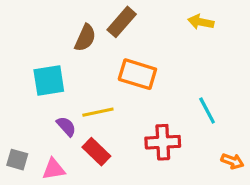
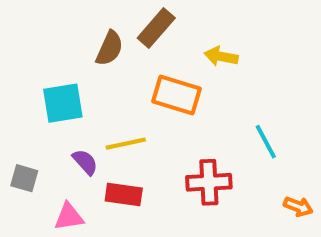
yellow arrow: (201, 22) -> (221, 56), moved
red rectangle: (96, 152) -> (124, 194), turned -36
gray square: (17, 160) -> (24, 178), moved

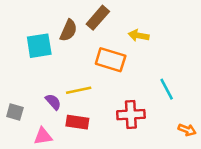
cyan square: (63, 103) -> (39, 46), moved

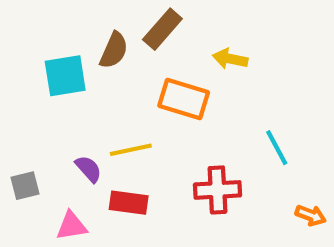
gray square: (15, 112) -> (25, 186), turned -30

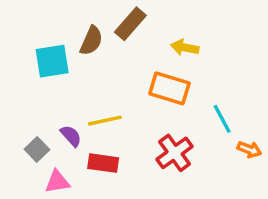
orange rectangle: (184, 99) -> (169, 88), moved
gray square: (25, 186) -> (37, 149), moved, turned -30
red cross: (217, 190) -> (175, 153), turned -33
orange arrow: (311, 215) -> (249, 149), moved

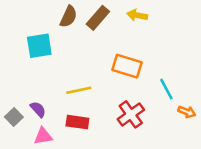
brown semicircle: (91, 41) -> (69, 17), moved
yellow arrow: (185, 48) -> (137, 15), moved
purple semicircle: (71, 136) -> (38, 109), moved
gray square: (37, 149) -> (14, 117), moved

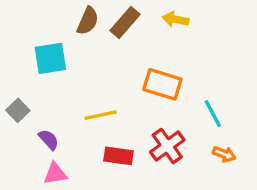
orange arrow: (187, 112) -> (224, 154), moved
gray square: (14, 117) -> (18, 110), moved
red rectangle: (77, 122) -> (119, 156), moved

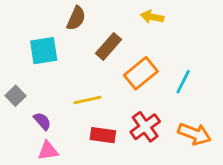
brown rectangle: (125, 23) -> (108, 46), moved
orange rectangle: (162, 84) -> (141, 73), turned -56
cyan line: (213, 114) -> (183, 82), moved, turned 55
orange arrow: (224, 154) -> (194, 134), size x1.6

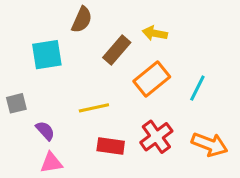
yellow arrow: (152, 17) -> (155, 33), moved
gray square: (16, 96) -> (16, 103), turned 30

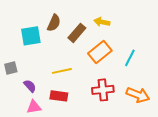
brown semicircle: (82, 20) -> (54, 23), moved
red cross: (156, 137) -> (103, 90), turned 30
red rectangle: (111, 146) -> (59, 96), moved

